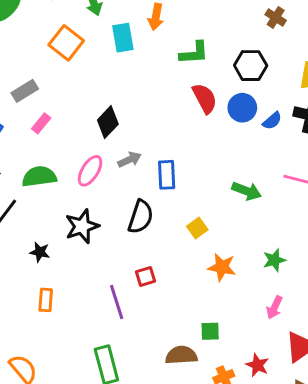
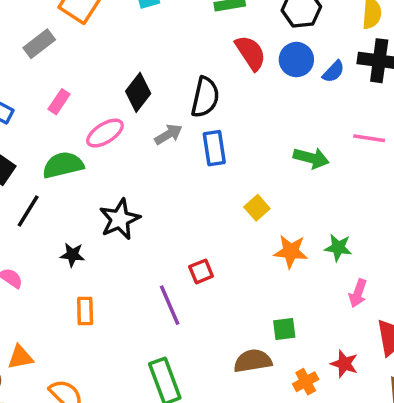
gray rectangle: (25, 91) -> (39, 44), moved
pink ellipse: (90, 171) -> (105, 133), moved, turned 32
black semicircle: (141, 217) -> (205, 97), moved
green star: (274, 260) -> (338, 248), moved, turned 30

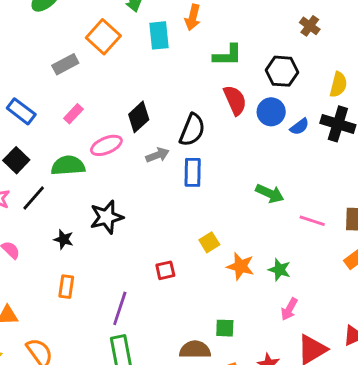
pink line: (369, 138) -> (312, 221), moved
yellow square: (257, 208) -> (209, 242), moved
purple line: (170, 305) -> (120, 308), moved, turned 32

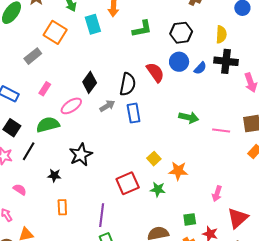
red semicircle: (235, 100) -> (155, 72), moved
red square: (165, 270) -> (128, 183), size x1.6
green star: (279, 270) -> (158, 189), moved
green square: (225, 328) -> (190, 219), moved

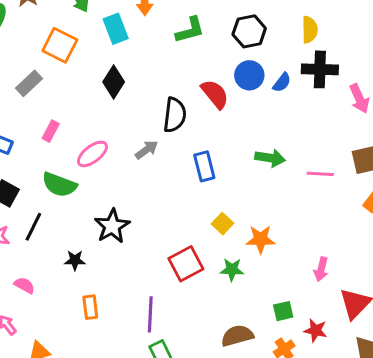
black diamond: (90, 82) -> (114, 82), moved
blue rectangle: (134, 113) -> (204, 166), moved
green semicircle: (48, 125) -> (59, 185), turned -140

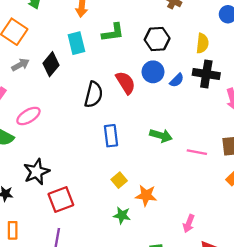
cyan rectangle: (116, 29) -> (76, 43), moved
gray arrow: (147, 150) -> (20, 65), moved
red square: (186, 264) -> (61, 199), moved

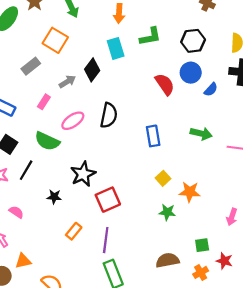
gray arrow: (20, 65) -> (67, 82), moved
blue semicircle: (177, 80) -> (211, 90), moved
black semicircle: (94, 95) -> (109, 115), moved
orange rectangle: (13, 230) -> (74, 231), moved, turned 42

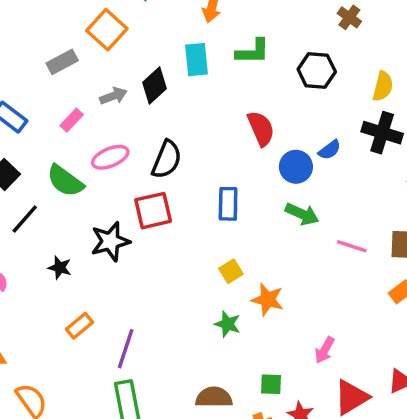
blue circle: (191, 73) -> (296, 167), moved
red square: (108, 200) -> (153, 211), moved

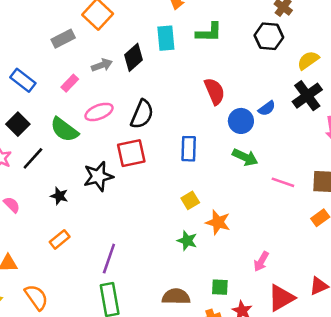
black hexagon: (317, 70) -> (269, 36), moved
yellow semicircle: (383, 86) -> (308, 60), turned -140
black cross: (382, 133) -> (307, 96), turned 36
orange rectangle: (80, 326) -> (60, 239), moved

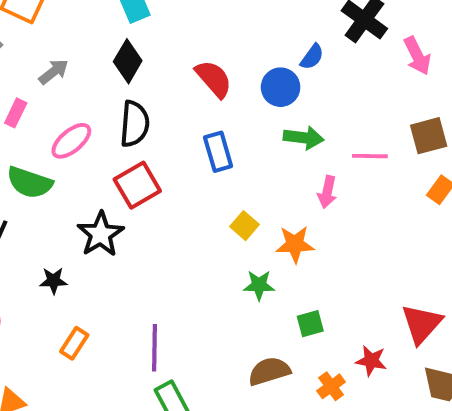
black diamond: (134, 57) -> (128, 61), moved
red semicircle: (215, 91) -> (214, 79), moved
pink arrow: (261, 261) -> (327, 192), moved
green square: (220, 287) -> (310, 324), moved

